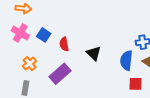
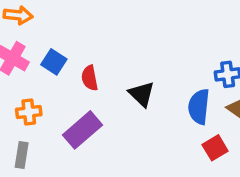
orange cross: (29, 64) -> (29, 112), turned 32
red square: (135, 84) -> (215, 148), turned -32

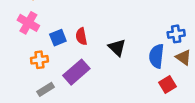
blue square: (54, 62) -> (58, 38), moved, turned 35
gray rectangle: (22, 155) -> (46, 89), moved, turned 49

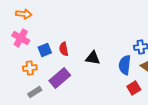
black triangle: (117, 47) -> (93, 58), turned -35

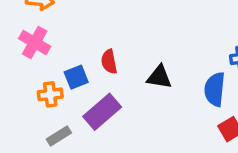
blue square: (45, 50) -> (76, 77), moved

